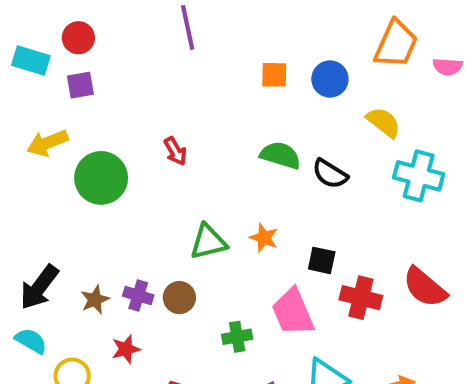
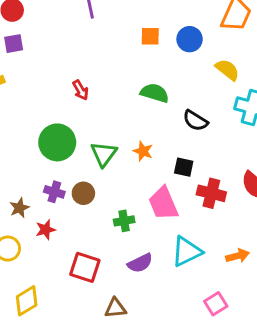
black semicircle: (330, 174) -> (195, 121), moved
green circle: (101, 178) -> (57, 142), moved
green triangle: (208, 242) -> (104, 154), turned -40
brown star: (95, 300) -> (19, 208), moved

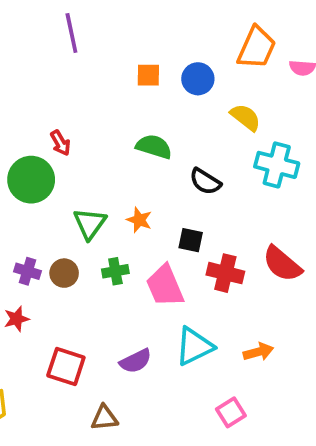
green circle: (57, 142) -> (31, 180), moved
green cross: (124, 221) -> (115, 271), moved

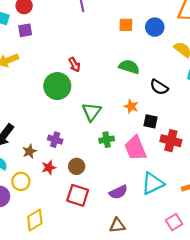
orange star: (139, 220) -> (131, 106), moved
brown circle: (64, 273) -> (77, 166), moved
brown triangle: (104, 418) -> (117, 225), moved

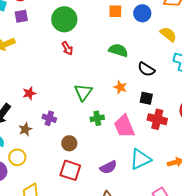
green circle: (57, 86) -> (64, 19), moved
black square: (151, 121) -> (146, 98), moved
red star: (49, 167) -> (29, 93), moved

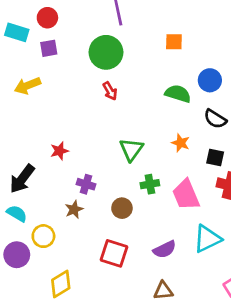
blue circle: (142, 13) -> (210, 80), moved
brown star: (25, 129) -> (74, 209), moved
brown circle: (69, 143) -> (122, 208), moved

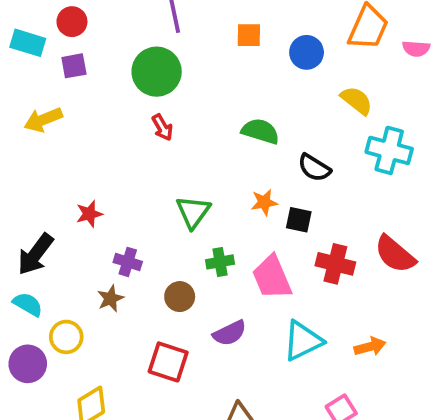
orange square: (174, 42) -> (249, 35), moved
blue circle: (210, 80) -> (307, 52), moved
orange star: (181, 143) -> (264, 202), turned -30
black square: (215, 158) -> (299, 220), moved
purple semicircle: (165, 249) -> (230, 333), moved

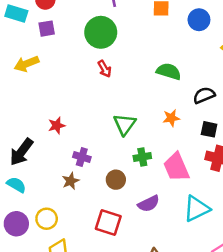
black semicircle: (314, 168) -> (204, 95), turned 125
black square: (299, 220) -> (209, 129), moved
yellow circle: (66, 337) -> (47, 219), moved

